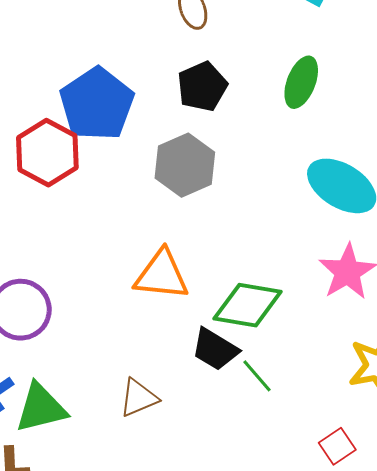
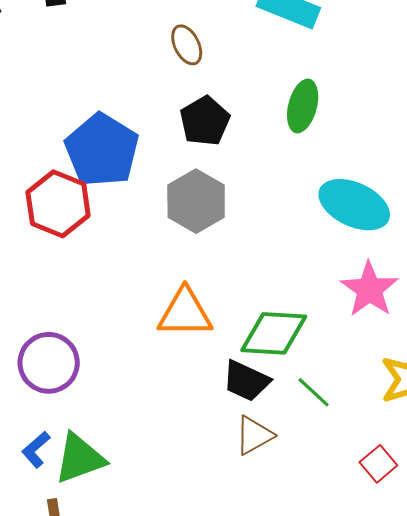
green line: (257, 376) -> (314, 392), moved
brown triangle: (139, 398) -> (254, 435), moved

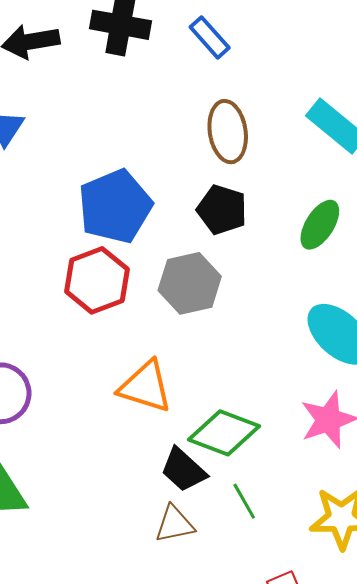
brown ellipse: (187, 45) -> (228, 132), size x1.5
black pentagon: (205, 121) -> (222, 210), turned 30
red hexagon: (58, 204) -> (97, 280), moved

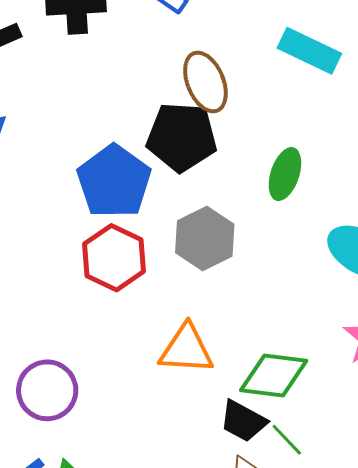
black pentagon: (222, 210) -> (182, 137), moved, size x1.4
green ellipse: (320, 225) -> (285, 174), moved
green line: (244, 501) -> (287, 440), moved

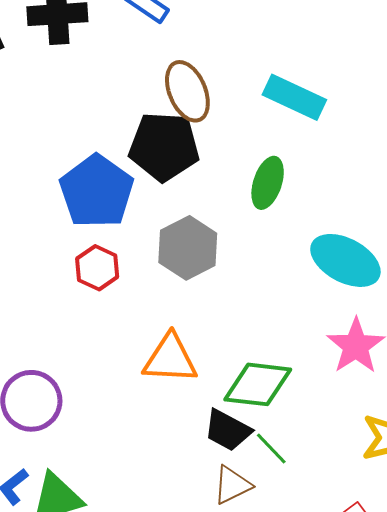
cyan rectangle: (309, 51) -> (294, 97), moved
red hexagon: (114, 258) -> (97, 268), size x0.7

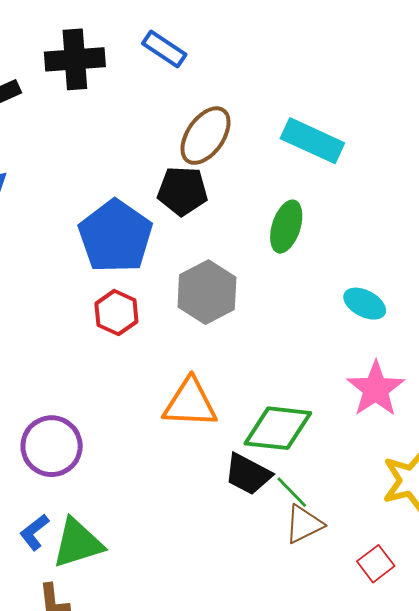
brown ellipse: (187, 91) -> (205, 136), turned 58
black pentagon: (164, 147) -> (183, 191), size x0.7
cyan ellipse: (345, 260) -> (365, 304), size x0.6
brown triangle: (232, 485) -> (304, 524), moved

